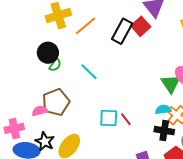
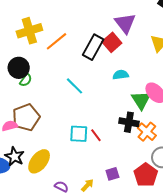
cyan line: (89, 72) -> (74, 86), moved
cyan semicircle: (163, 110) -> (121, 75), moved
black cross: (164, 131) -> (129, 122), moved

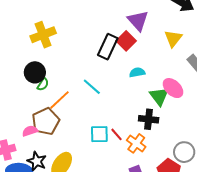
orange line: (56, 41) -> (59, 100), moved
orange cross: (147, 132) -> (136, 143), moved

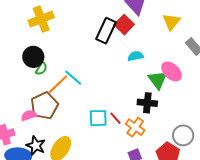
cyan line: (92, 87) -> (73, 78), moved

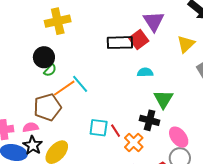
black rectangle: (106, 31) -> (120, 43), turned 55
pink ellipse: (172, 71) -> (179, 137), moved
pink semicircle: (29, 115) -> (31, 127), moved

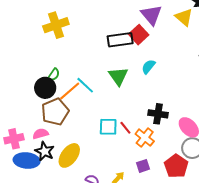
yellow triangle: (186, 44) -> (184, 17), moved, turned -30
black circle: (44, 57) -> (45, 88), moved
cyan semicircle: (145, 72) -> (148, 67), turned -42
green triangle: (163, 99) -> (118, 76), moved

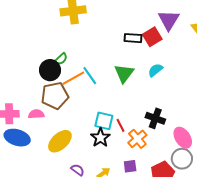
black rectangle: (120, 40) -> (133, 38), size x0.7
black star: (45, 151) -> (100, 138), moved

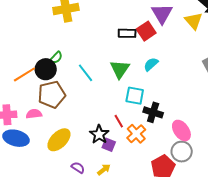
orange line: (73, 78) -> (24, 74), moved
cyan square: (104, 121) -> (135, 96), moved
purple square: (130, 166) -> (109, 145), moved, turned 32

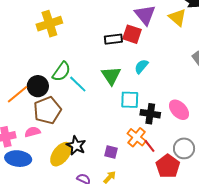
red square: (146, 31) -> (132, 34), turned -30
green semicircle: (56, 58) -> (61, 72), moved, size x1.5
red line: (119, 121) -> (150, 146), moved
pink ellipse: (181, 130) -> (179, 110), moved
black star: (99, 134) -> (76, 146), moved

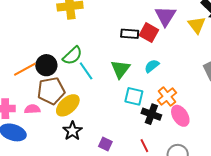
orange cross: (137, 137) -> (167, 97), moved
yellow ellipse: (61, 154) -> (68, 105), moved

